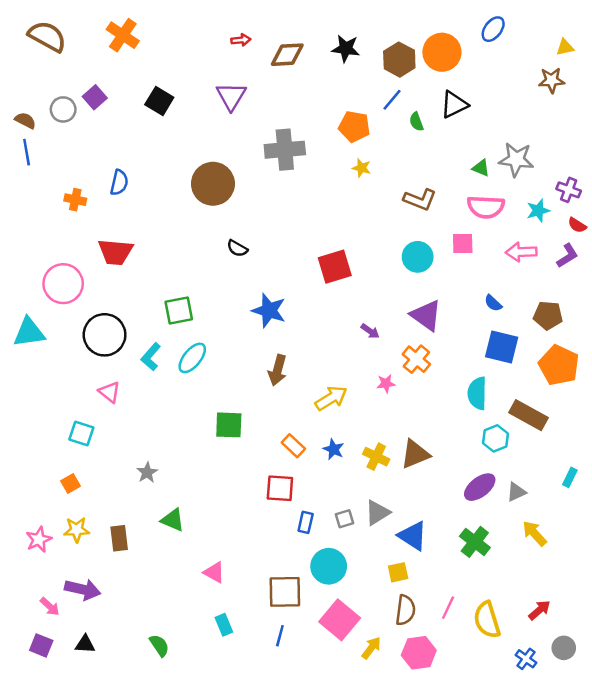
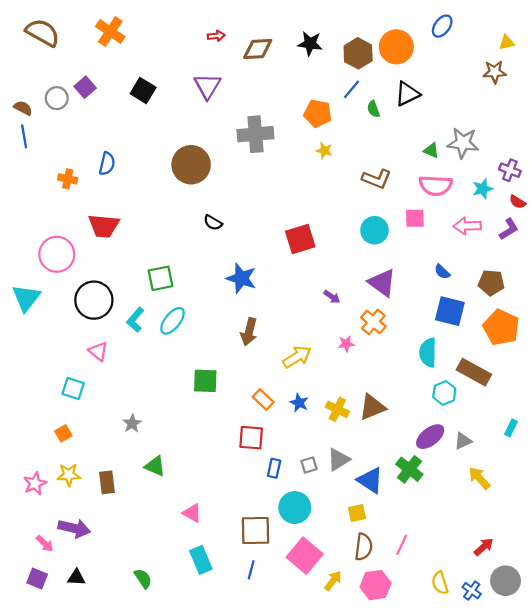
cyan triangle: (29, 332) -> (26, 298), turned -44
green cross: (475, 542) -> (409, 469), moved
yellow semicircle: (487, 620) -> (440, 583), moved, size x0.7
cyan rectangle: (224, 625) -> (201, 560), size x1.4
gray circle: (564, 648) -> (505, 581), size x1.4

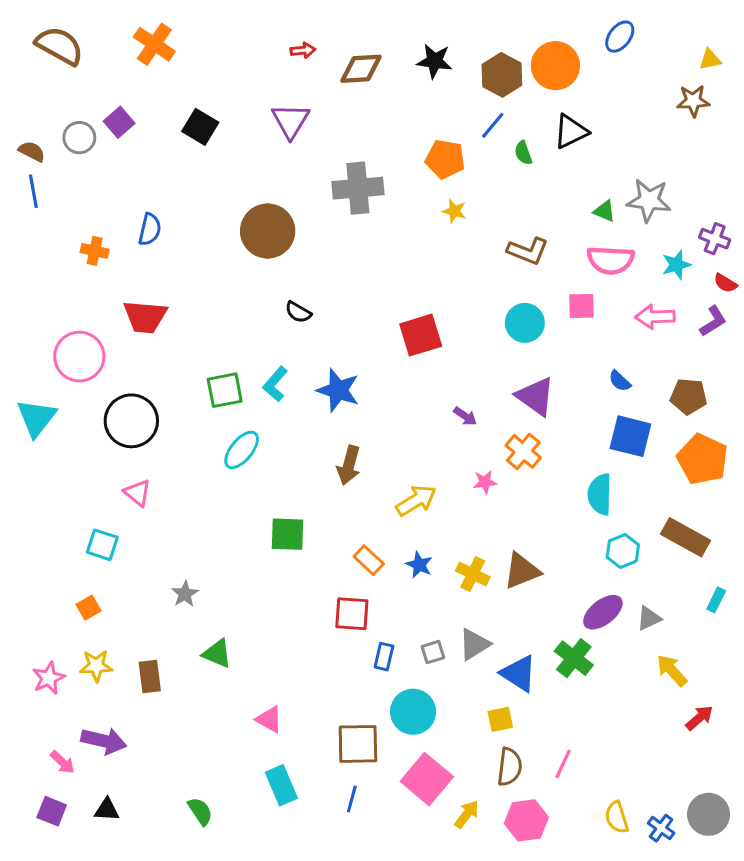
cyan L-shape: (135, 320) -> (275, 384), moved
brown rectangle: (474, 372) -> (686, 537), moved
red arrow: (484, 547) -> (699, 718), moved

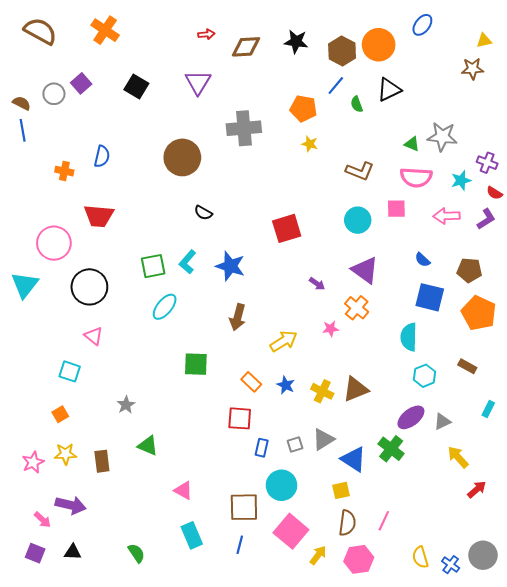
brown rectangle: (686, 537) -> (467, 366), size x0.6

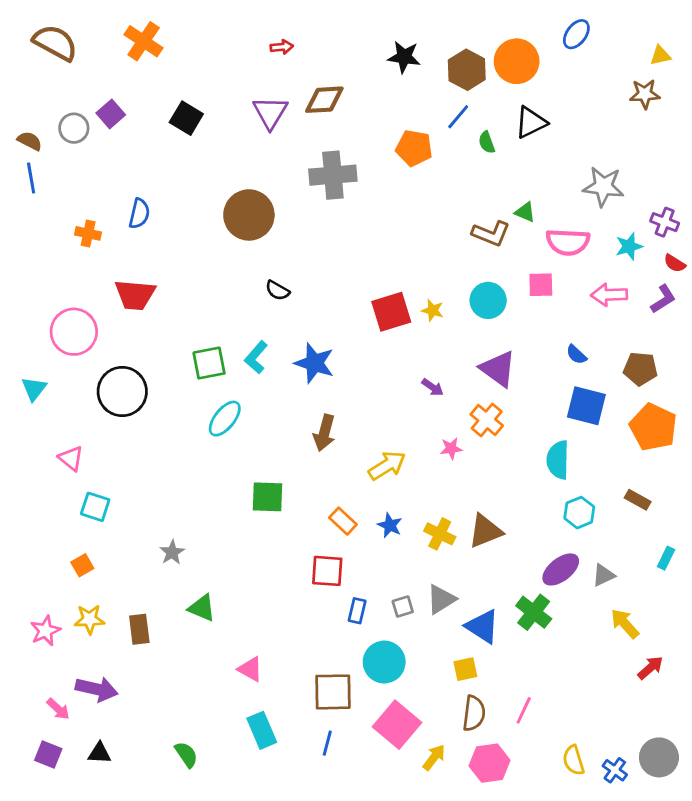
brown diamond: (246, 47) -> (324, 100), moved
yellow star: (310, 144) -> (433, 310), moved
green triangle: (412, 144) -> (525, 212), moved
cyan triangle: (25, 285) -> (34, 389), size x0.7
pink triangle: (94, 336) -> (71, 458), moved

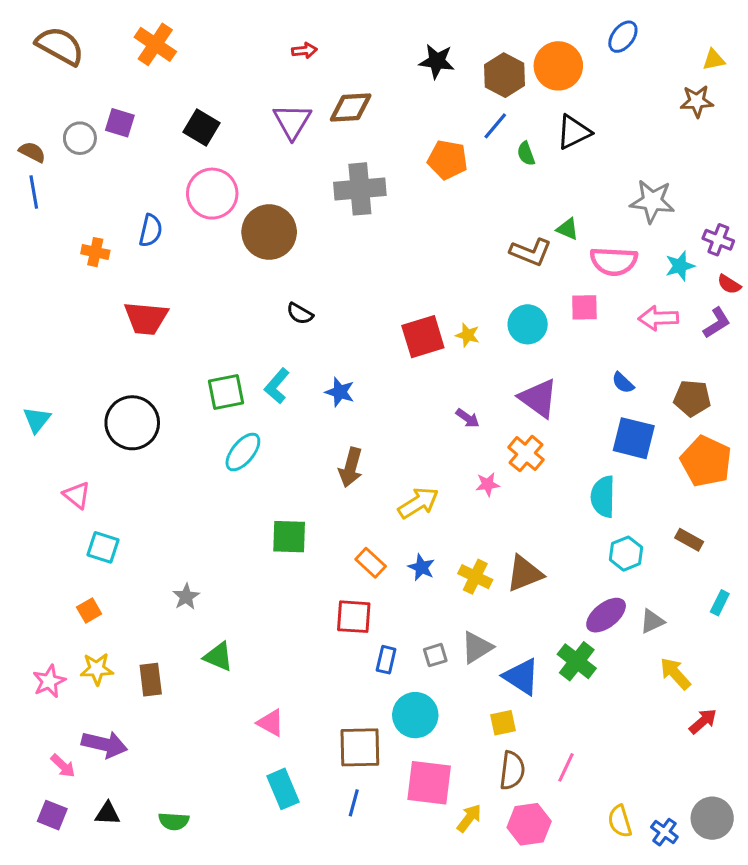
purple square: (111, 114) -> (120, 123), turned -32
pink circle: (74, 332) -> (212, 194), moved
blue star: (314, 363) -> (340, 392), size x0.7
pink square: (397, 725) -> (429, 783), turned -33
green semicircle: (186, 755) -> (174, 821), moved, turned 128

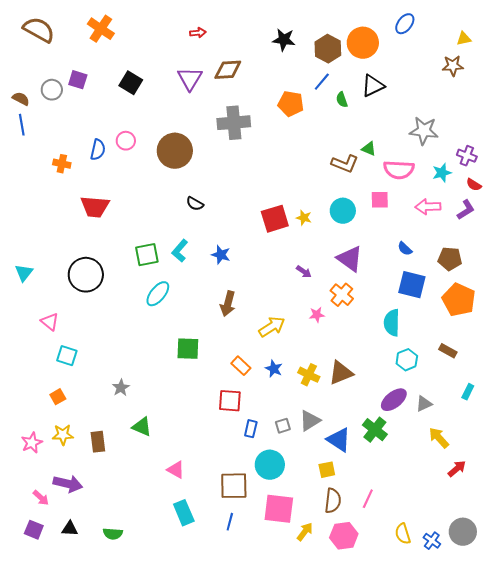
pink circle: (212, 194) -> (126, 141), moved, size x0.6

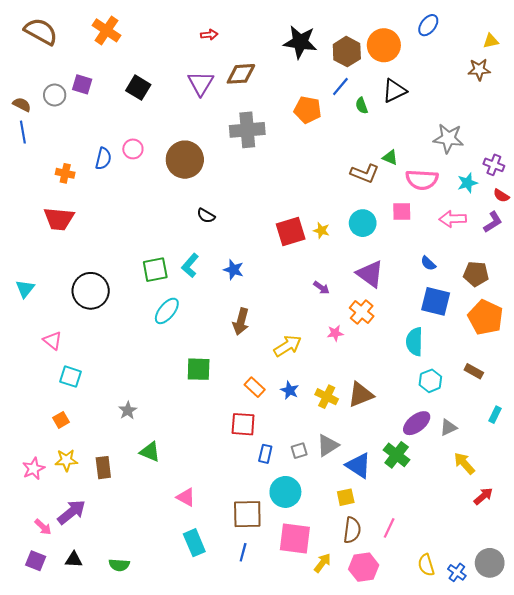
black star: (284, 40) -> (300, 42), size x1.4
red trapezoid: (95, 207) -> (59, 219), moved
purple arrow: (68, 484) -> (72, 512), turned -52

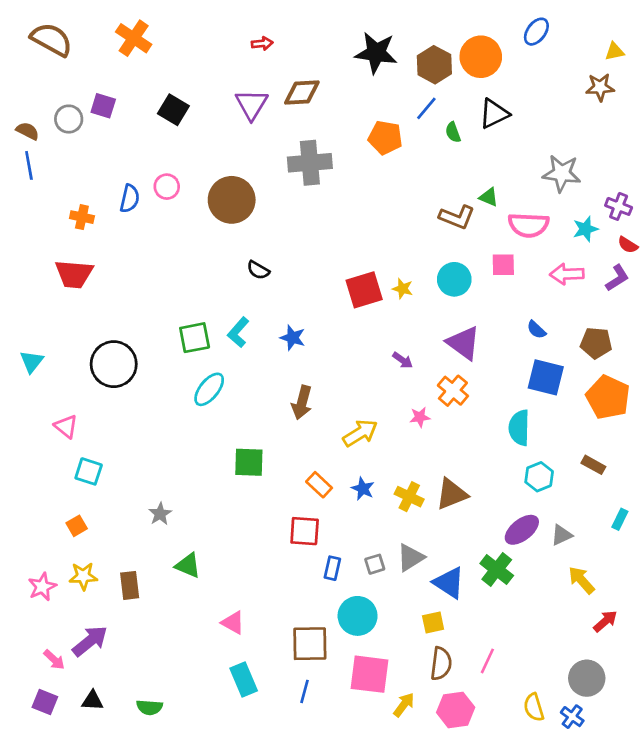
gray circle: (490, 563) -> (587, 678), moved

